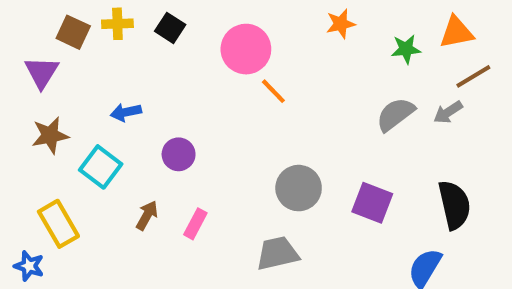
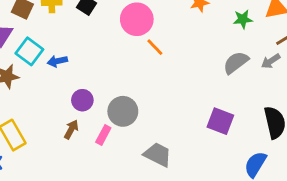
purple circle: (179, 154) -> (82, 100), moved
cyan square: (101, 167) -> (29, 51), moved
gray circle: (299, 188) -> (123, 111), moved
gray trapezoid: (278, 253) -> (158, 155), turned 40

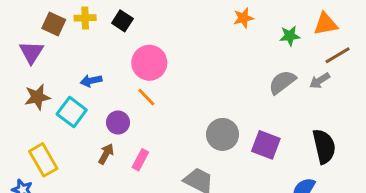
pink circle: (137, 19) -> (149, 63), moved
orange line: (155, 47) -> (146, 97), moved
cyan square: (29, 51) -> (72, 112), moved
gray circle: (123, 111) -> (223, 134), moved

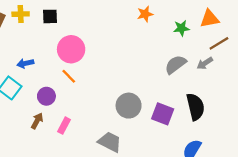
black square: (122, 21) -> (50, 16), turned -35
black semicircle: (324, 146) -> (195, 107), moved

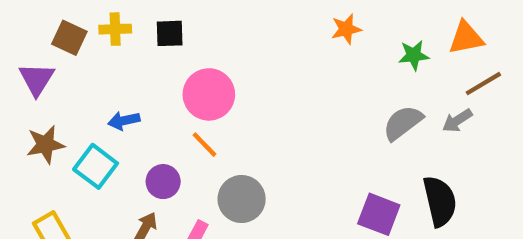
gray circle: (129, 106) -> (242, 199), moved

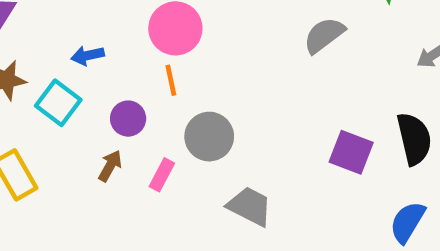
gray semicircle: (403, 123) -> (324, 35), moved
orange line: (204, 145) -> (171, 80), turned 32

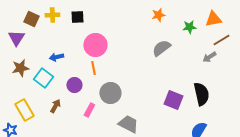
brown arrow: (110, 166) -> (55, 106), moved

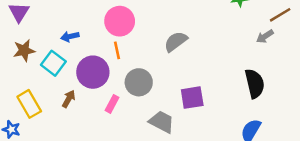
gray semicircle: (161, 48) -> (176, 42), moved
purple circle: (74, 85) -> (93, 72), size x1.6
purple square: (173, 100) -> (192, 98), moved, turned -30

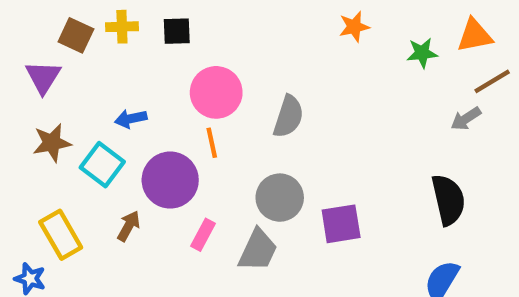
gray semicircle: (176, 42) -> (288, 116), moved, turned 145
gray circle: (139, 82) -> (280, 198), moved
gray trapezoid: (162, 122) -> (258, 250), moved, turned 88

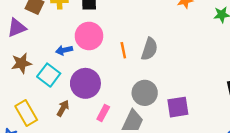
purple triangle: (43, 77) -> (17, 28), turned 36
pink circle: (216, 92) -> (89, 36), moved
orange line: (212, 143) -> (123, 50), moved

